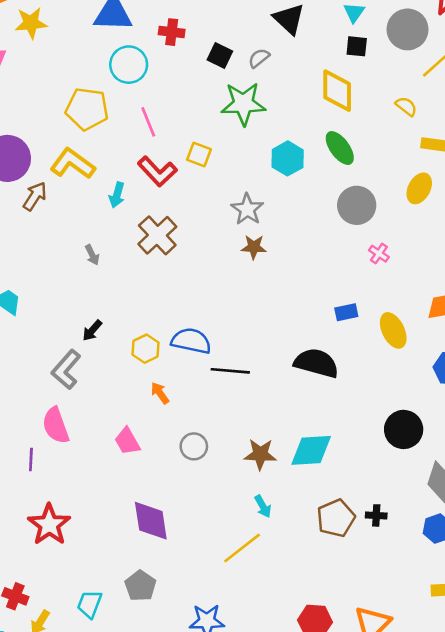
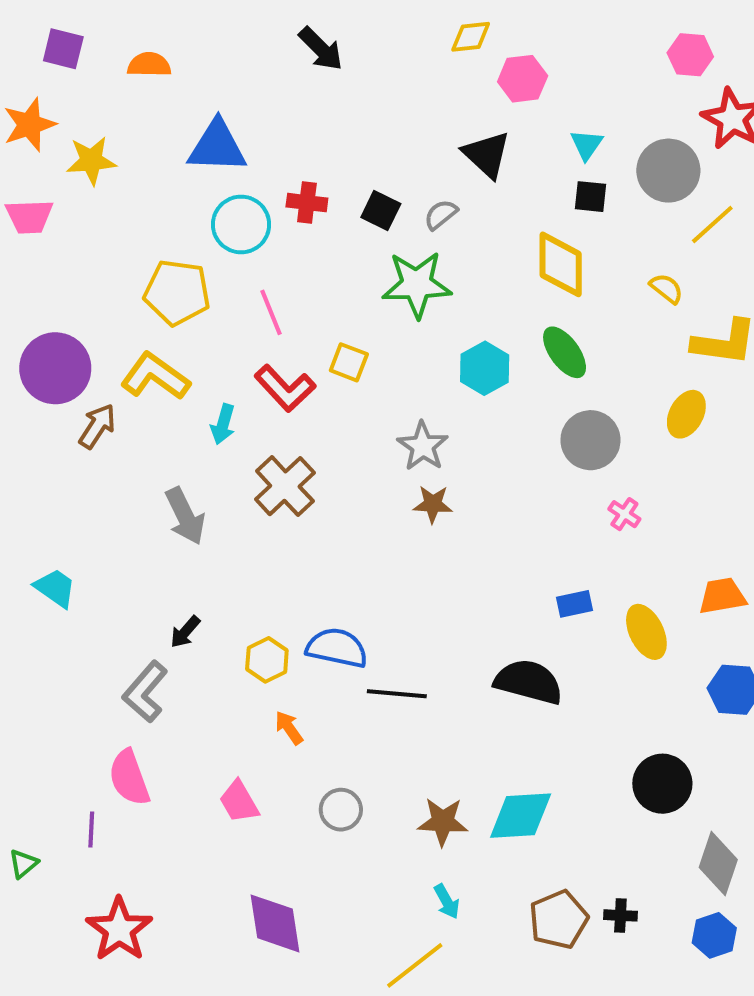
red cross: (172, 32) -> (307, 203), moved
gray arrow: (92, 255) -> (185, 516), size x1.8

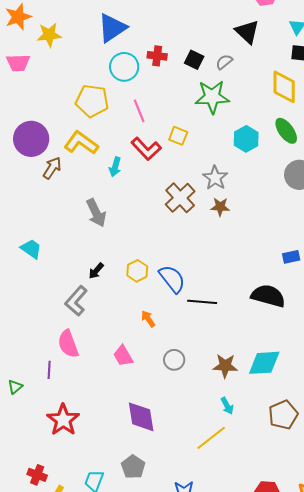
blue triangle: (217, 147) -> (112, 28), turned -36
brown cross: (285, 486) -> (180, 198), moved
blue semicircle: (337, 648) -> (172, 279), turned 40
yellow hexagon: (267, 660) -> (137, 271), moved

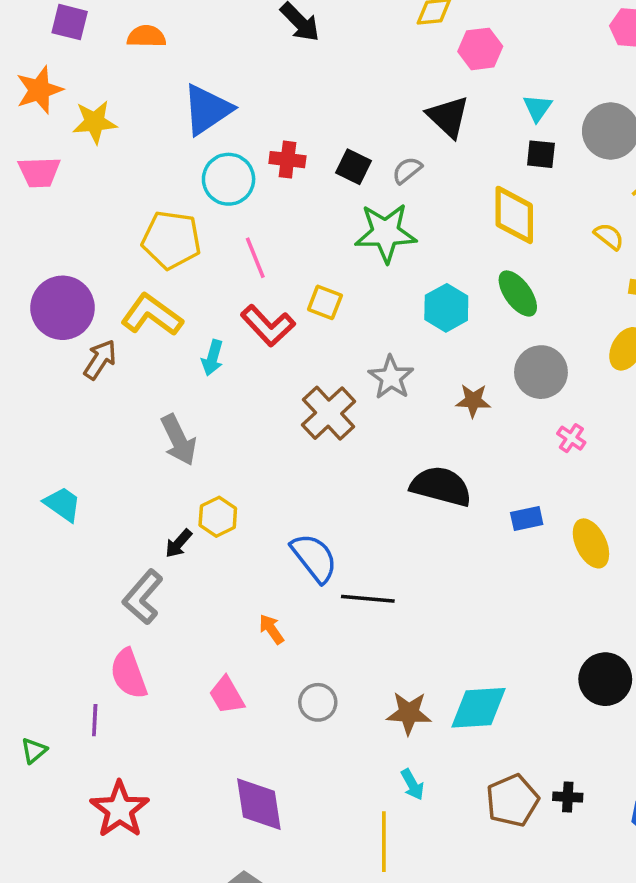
brown star: (220, 207) -> (473, 401), moved
yellow hexagon: (137, 271) -> (218, 517), moved
black semicircle: (268, 296) -> (441, 486), moved
yellow line: (211, 438) -> (384, 842), turned -52

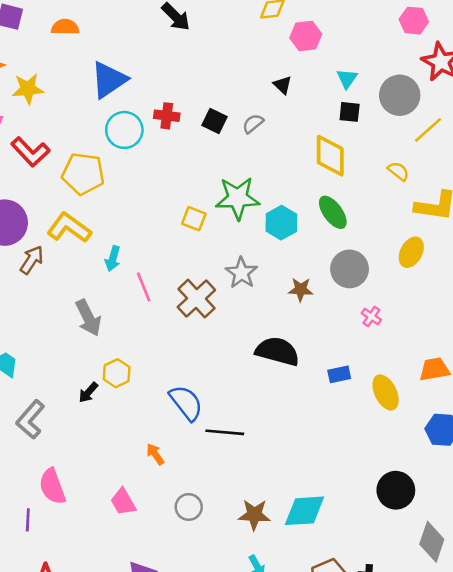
black triangle: (448, 117) -> (283, 85), size x0.6
green star: (386, 233) -> (238, 198), moved
pink line: (255, 258) -> (144, 287), moved
red L-shape: (268, 326) -> (30, 152), moved
gray L-shape: (143, 597) -> (30, 419), moved

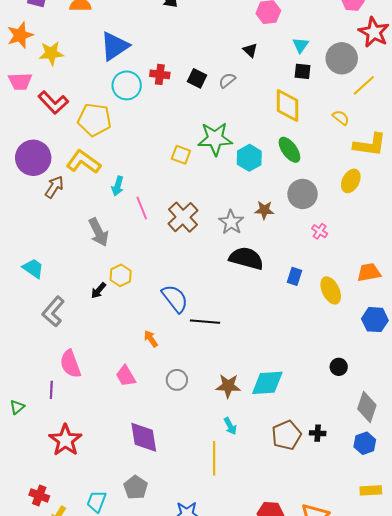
gray star: (241, 273) -> (231, 222), moved
blue rectangle: (339, 374) -> (294, 276), turned -60
black circle: (396, 490) -> (339, 367), size x0.6

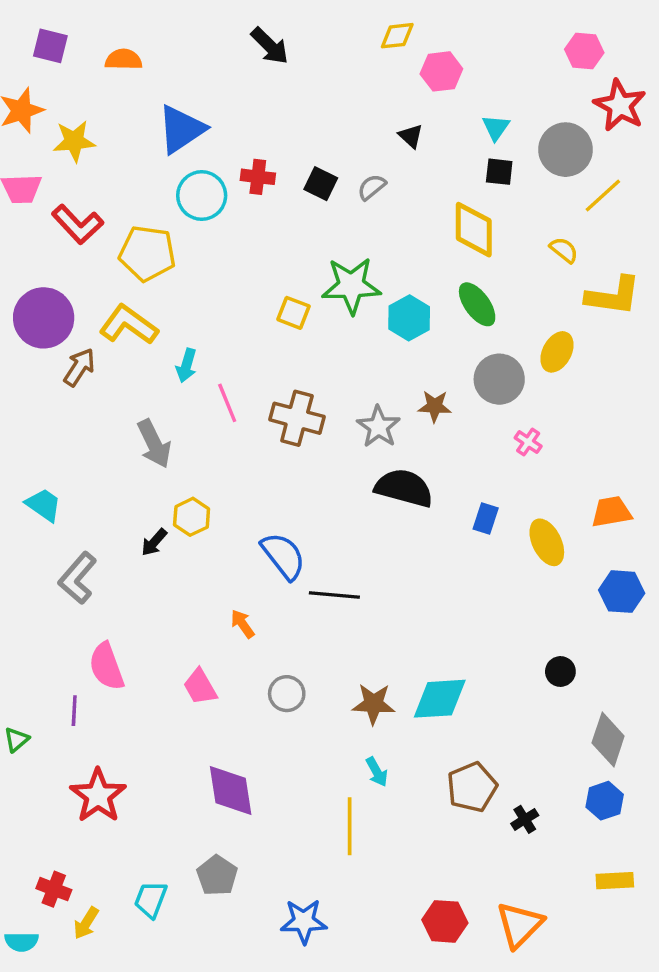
yellow ellipse: (351, 181) -> (557, 352), moved
brown cross: (183, 217) -> (297, 418), turned -32
black cross: (318, 433) -> (525, 819), moved, turned -35

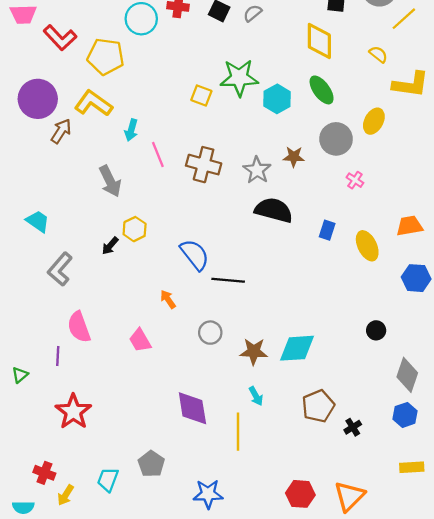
gray circle: (287, 694) -> (210, 333), moved
purple diamond: (231, 791) -> (192, 408), moved

